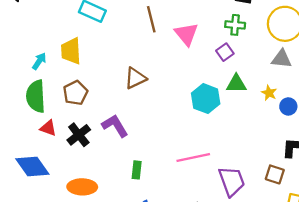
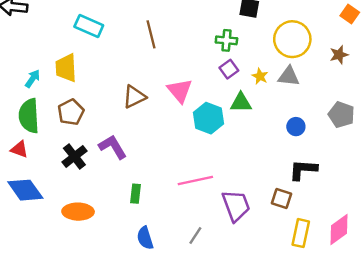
green cross: (235, 25) -> (226, 40), moved
pink triangle: (186, 34) -> (180, 91), moved
yellow star: (269, 93) -> (260, 76), moved
red triangle: (48, 128) -> (19, 149), moved

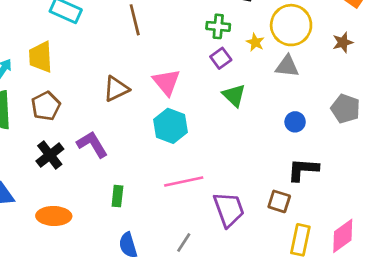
yellow star: (260, 76) -> (255, 42), moved
green triangle: (241, 103) -> (234, 95), turned 45
cyan hexagon: (209, 118) -> (170, 126), moved

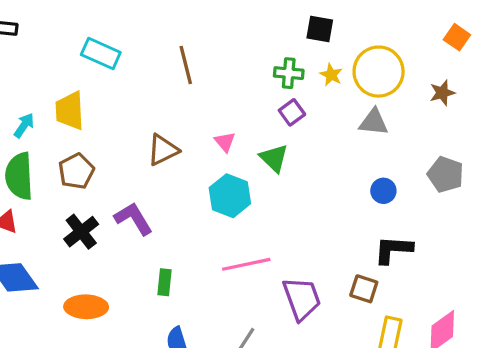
yellow star: (255, 42) -> (331, 75), moved
pink triangle: (166, 82) -> (225, 142), size x0.6
green triangle: (234, 95) -> (274, 158), moved

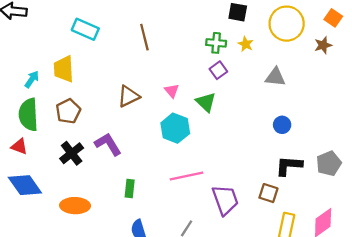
yellow circle: (379, 72) -> (287, 24), moved
brown star: (442, 93) -> (323, 45), moved
gray pentagon: (446, 174) -> (329, 163), moved, turned 30

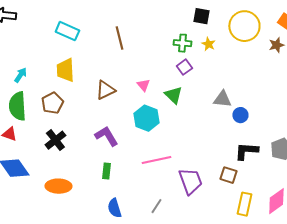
yellow trapezoid: (64, 69) -> (65, 70), moved
gray triangle: (275, 77) -> (222, 99), moved
purple L-shape: (108, 144) -> (106, 136), moved

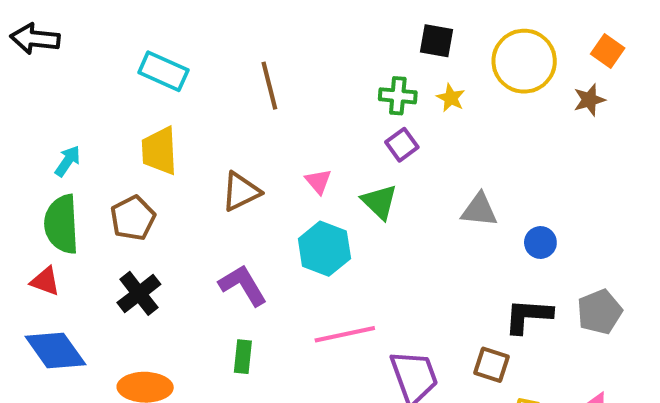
blue circle: (240, 115) -> (540, 243), moved

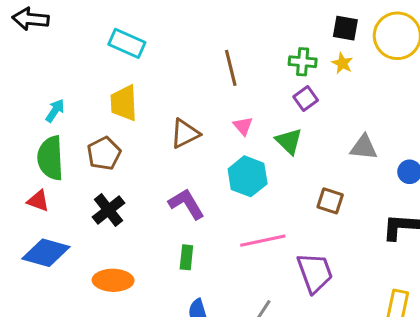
black square: (437, 41) -> (345, 28), moved
brown line: (269, 86) -> (231, 68), moved
blue diamond: (55, 351) -> (46, 253), turned -39
brown square: (492, 365) -> (330, 201), moved

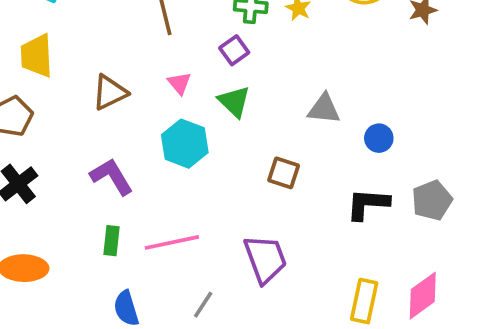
purple square: (306, 98) -> (234, 50), moved
pink line: (263, 241) -> (172, 242), moved

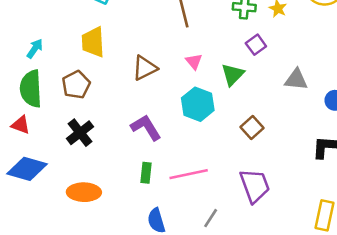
purple square: (234, 50) -> (256, 45), moved
green triangle: (234, 102) -> (233, 74), turned 30
brown square: (284, 173) -> (252, 127), moved, turned 30

